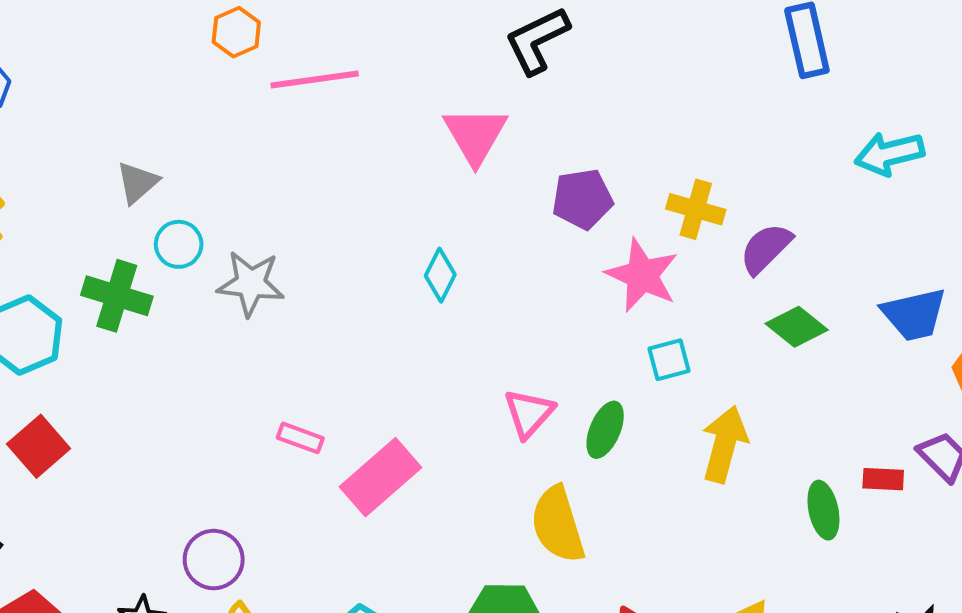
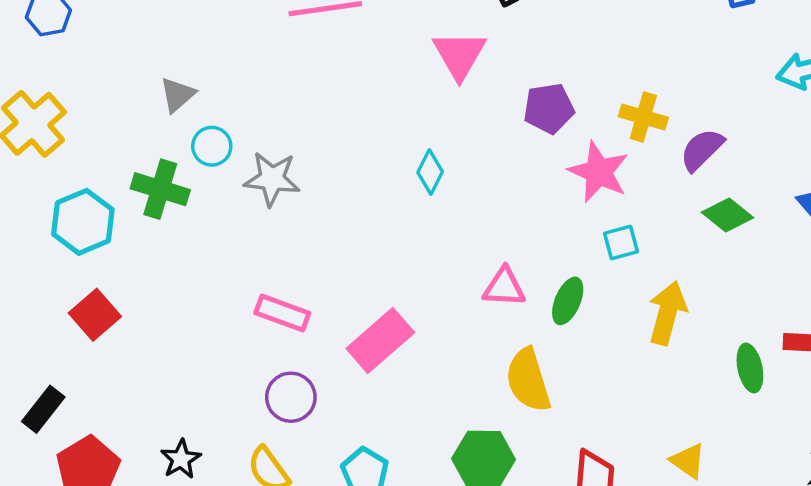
pink triangle: (529, 413) -> (504, 287), turned 51
pink rectangle: (300, 438) -> (282, 313), moved, size x1.4
purple circle: (214, 560) -> (291, 397), moved

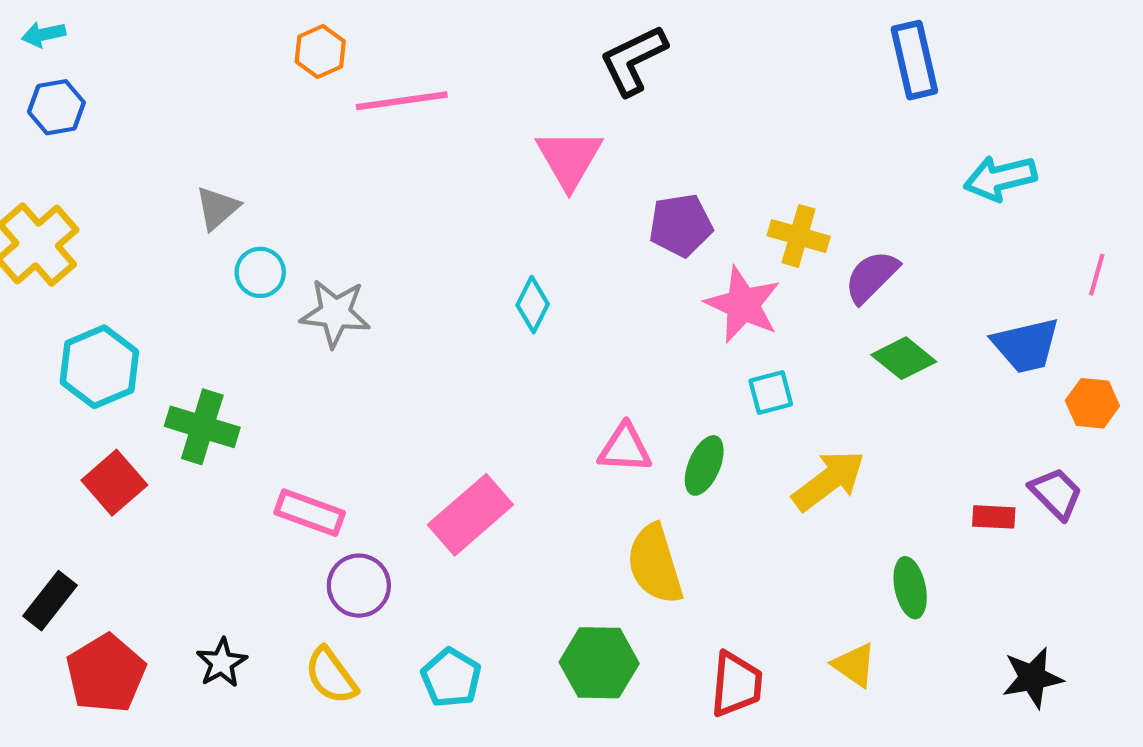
green cross: (160, 189) -> (202, 427), moved
pink rectangle: (282, 313) -> (310, 513), moved
yellow arrow: (667, 313) -> (829, 480), turned 38
green ellipse: (750, 368) -> (910, 588), moved

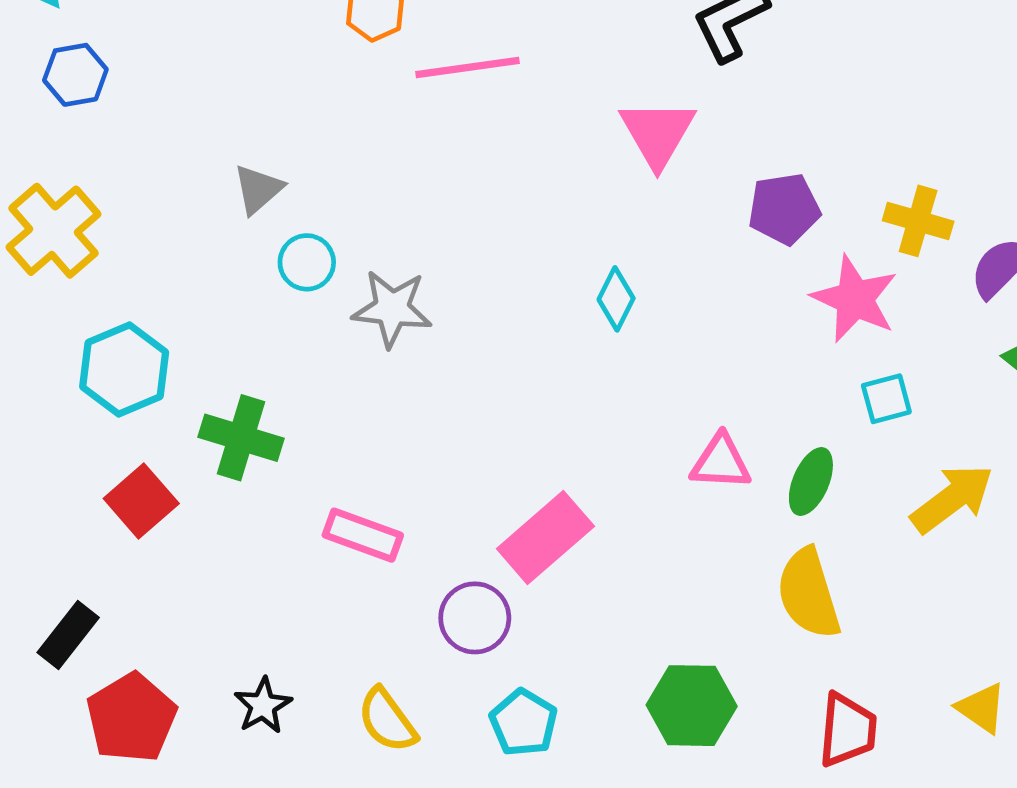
yellow semicircle: (655, 564) -> (808, 594), moved
purple circle: (359, 586) -> (475, 618), moved

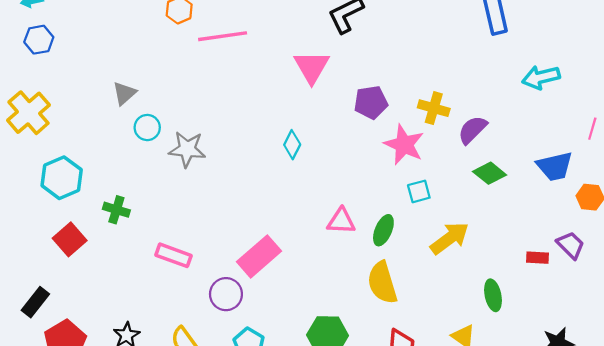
green cross: (241, 438) -> (116, 210), size x0.7

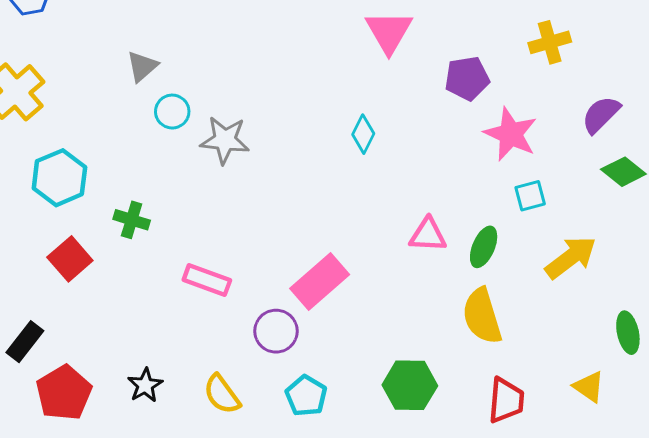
yellow cross: (434, 108) -> (550, 42), moved, turned -32

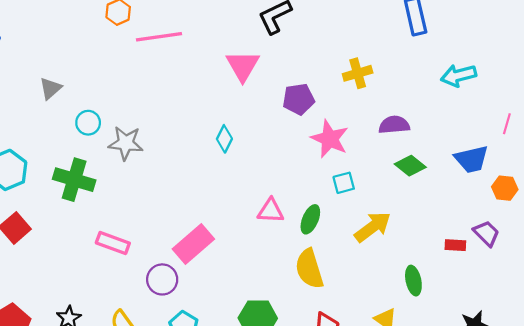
gray triangle: (142, 66) -> (51, 88), moved
purple semicircle: (601, 115) -> (394, 125), turned 40
green cross: (132, 220) -> (74, 180), moved, size x1.6

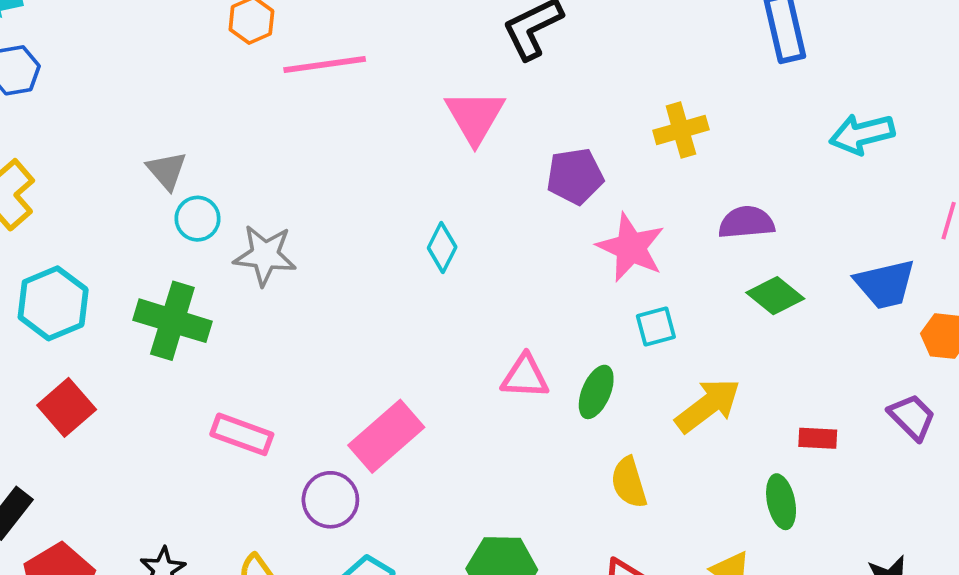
gray triangle: (51, 88) -> (167, 170), moved, turned -30
red rectangle: (455, 245) -> (818, 438), moved
yellow semicircle: (309, 269) -> (629, 482), moved, size x0.7

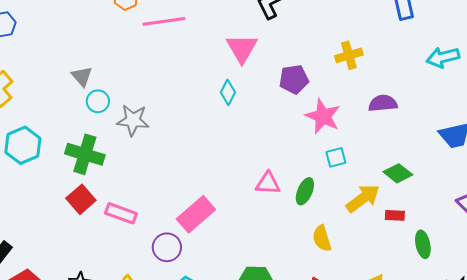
cyan diamond: (442, 248) -> (228, 92), moved
green diamond: (775, 296) -> (398, 173), moved
red square: (67, 407) -> (81, 199), moved
red rectangle: (818, 438) -> (395, 215), moved
green ellipse: (781, 502) -> (423, 244), moved

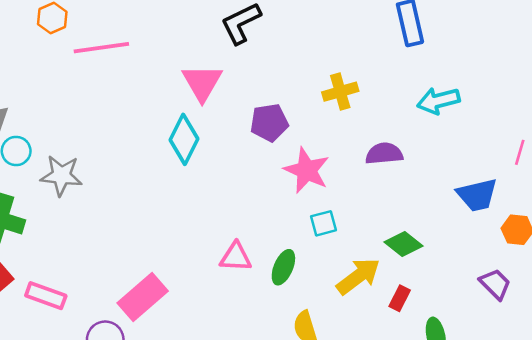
cyan arrow: (443, 57) -> (438, 101), moved
cyan diamond: (228, 92) -> (184, 139), size x1.5
red rectangle: (395, 215) -> (400, 298), turned -66

